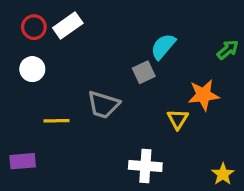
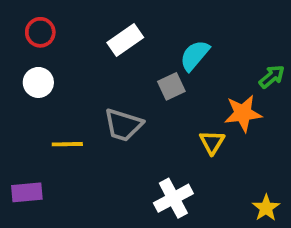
white rectangle: (68, 25) -> (125, 40), moved
green arrow: (228, 50) -> (272, 77), moved
white cross: (145, 166) -> (173, 198), turned -32

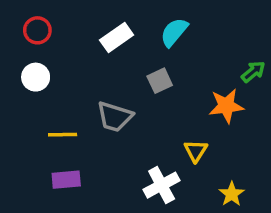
cyan semicircle: (195, 55) -> (174, 32), moved
yellow triangle: (212, 142) -> (196, 151), moved
purple rectangle: (27, 192) -> (66, 180), moved
yellow star: (266, 208) -> (232, 194), moved

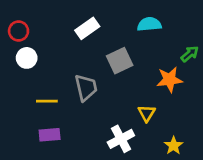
red circle: (37, 30) -> (19, 31), moved
cyan semicircle: (174, 32) -> (149, 24), moved, turned 45
gray square: (160, 81) -> (120, 61), size x1.4
gray trapezoid: (115, 117) -> (86, 88), turned -120

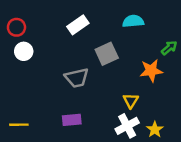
gray trapezoid: (86, 88) -> (77, 78), turned 90
yellow line: (47, 101) -> (19, 125), moved
purple rectangle: (50, 135) -> (72, 120), moved
white cross: (121, 139) -> (127, 126), moved

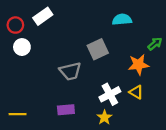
white rectangle: (78, 25) -> (43, 16), moved
yellow triangle: (131, 101) -> (136, 92), moved, turned -32
white cross: (127, 126) -> (110, 94), moved
yellow star: (155, 130) -> (104, 117), moved

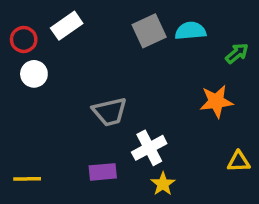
green arrow: (155, 44) -> (237, 53), moved
gray square: (98, 49) -> (149, 31), moved
yellow triangle: (136, 92) -> (239, 162), moved, turned -32
white cross: (110, 94) -> (149, 148), moved

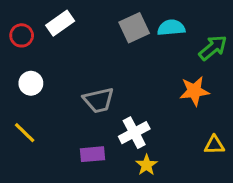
green arrow: (237, 53) -> (213, 48), size x1.4
white circle: (34, 74) -> (31, 83), moved
yellow line: (27, 179) -> (25, 133), moved, turned 45

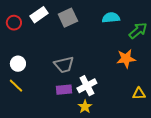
gray square: (134, 28) -> (68, 18), moved
white circle: (31, 83) -> (18, 64), moved
purple rectangle: (93, 154) -> (64, 90), moved
yellow star: (147, 165) -> (85, 107), moved

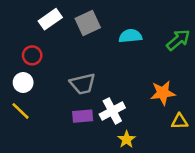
cyan semicircle: (111, 18) -> (130, 36), moved
red circle: (14, 23) -> (32, 55), moved
orange star: (126, 59) -> (163, 93), moved
yellow star: (85, 107) -> (127, 139), moved

